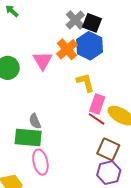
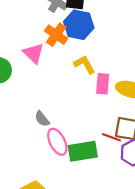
red line: (97, 119) -> (111, 137), moved
green rectangle: (28, 138) -> (83, 151), moved
pink ellipse: (40, 162) -> (57, 142), moved

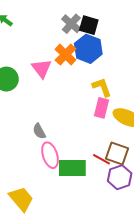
yellow L-shape: (85, 64) -> (102, 87), moved

